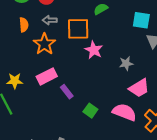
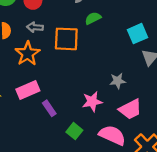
cyan square: (141, 20) -> (138, 34), turned -36
pink star: (94, 50) -> (92, 102), moved, turned 30

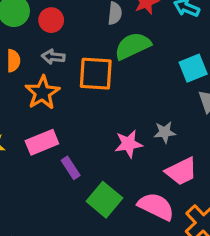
green semicircle: (93, 18) -> (133, 46), size x1.6
pink star: (92, 102) -> (129, 144), moved
green square: (74, 131) -> (104, 200), size x1.5

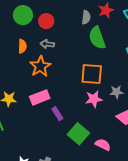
green semicircle: (133, 46) -> (97, 38), turned -85
orange square: (96, 74) -> (92, 74), moved
pink semicircle: (156, 206) -> (103, 145), moved, size x0.7

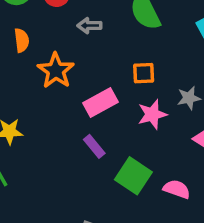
gray arrow: (47, 44) -> (89, 26), moved
orange square: (92, 74) -> (144, 73), size x0.6
pink rectangle: (40, 97) -> (101, 103), moved

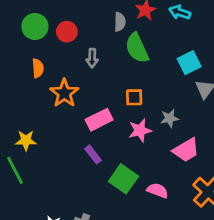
gray arrow: (89, 26) -> (92, 58), turned -90

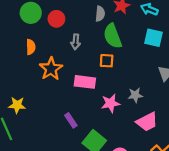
cyan square: (189, 63) -> (153, 38), moved, turned 36
orange square: (134, 97) -> (107, 61), moved
pink rectangle: (99, 120) -> (85, 82), moved, turned 30

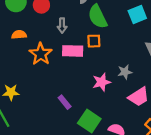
cyan square: (153, 38) -> (137, 15), turned -30
orange semicircle: (31, 47) -> (19, 35), turned -88
pink rectangle: (85, 82) -> (73, 51), moved

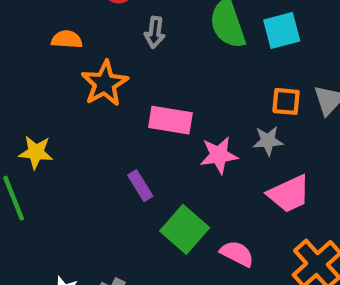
cyan square: (137, 15) -> (282, 31), moved
orange square: (94, 41) -> (286, 101), moved
pink rectangle: (73, 51) -> (170, 120), moved

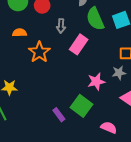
pink rectangle: (170, 120) -> (79, 44), moved, turned -60
purple rectangle: (140, 186) -> (59, 115), moved
green square: (185, 229) -> (82, 106), moved

